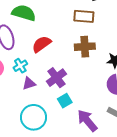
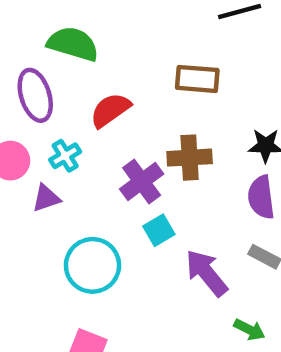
brown rectangle: (84, 16) -> (197, 79), moved
brown cross: (85, 47) -> (190, 158), moved
purple triangle: (29, 83) -> (46, 198), moved

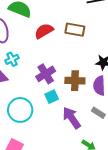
red semicircle: (110, 110) -> (44, 31), moved
brown cross: (190, 158) -> (75, 81), moved

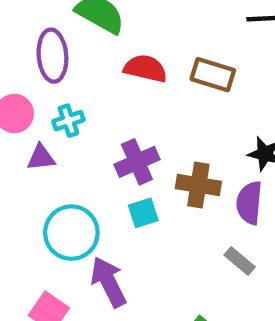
red semicircle: (44, 31) -> (145, 68), turned 36
purple arrow: (72, 118) -> (109, 282), moved

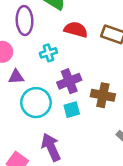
cyan cross: (68, 121) -> (48, 53), moved
cyan circle: (71, 233) -> (36, 103), moved

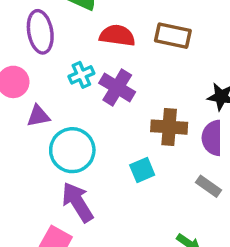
purple cross: (69, 81) -> (117, 87), moved, turned -30
cyan square: (72, 110) -> (142, 170), moved
purple arrow: (51, 147) -> (78, 202), moved

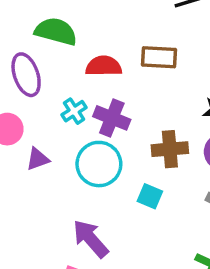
cyan circle: (72, 150) -> (99, 164), moved
cyan square: (142, 170) -> (150, 196), turned -35

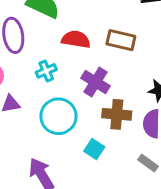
purple cross: (112, 118) -> (95, 82), moved

